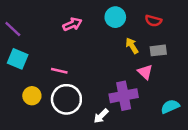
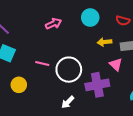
yellow arrow: (132, 46) -> (104, 42), turned -64
white circle: (66, 99) -> (69, 70), moved
white arrow: (101, 116) -> (68, 102), moved

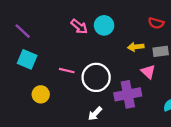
cyan circle: (90, 18) -> (104, 25), moved
pink arrow: (53, 24) -> (79, 27), turned 63

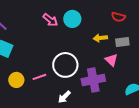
pink line: (67, 71) -> (39, 77), moved, turned -32

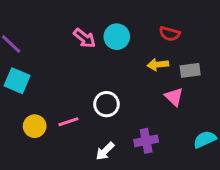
red semicircle: (118, 17) -> (170, 34), moved
white circle: (65, 65) -> (107, 104), size x0.7
purple cross: (93, 80) -> (146, 141), moved, size x0.7

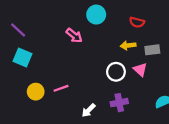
cyan circle: (117, 37) -> (96, 15), moved
pink arrow: (85, 38) -> (74, 35), moved
white circle: (107, 104) -> (116, 72), moved

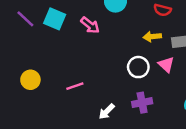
cyan square: (22, 57) -> (55, 19), moved
yellow circle: (36, 92) -> (30, 80), moved

